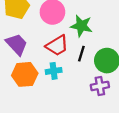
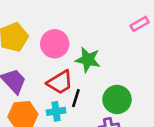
black line: (81, 54) -> (76, 98), moved

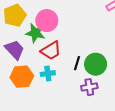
green star: (88, 60) -> (35, 33), moved
black line: (76, 98) -> (77, 63), moved

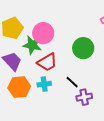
black line: (77, 63) -> (72, 82), moved, turned -64
green circle: (96, 64) -> (83, 48), moved

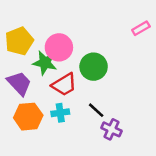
green circle: (83, 48) -> (94, 67), moved
purple cross: (84, 97) -> (111, 129), turned 35

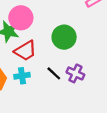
green circle: (94, 67) -> (64, 37), moved
purple cross: (111, 129) -> (75, 73), moved

